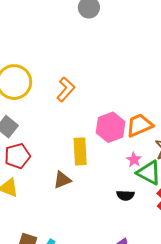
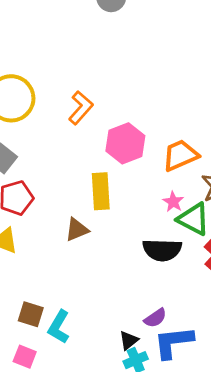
pink hexagon: (111, 127) -> (125, 143), moved
black semicircle: (125, 195) -> (162, 250), size x1.6

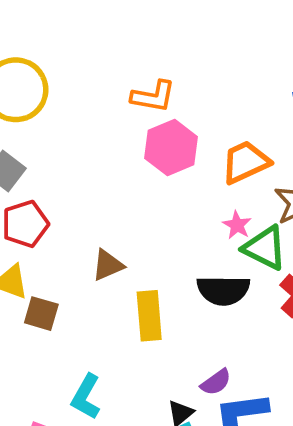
orange L-shape: (81, 108) -> (153, 96), moved, turned 60
yellow rectangle: (101, 191) -> (149, 316), moved
brown square: (31, 314) -> (41, 314), moved

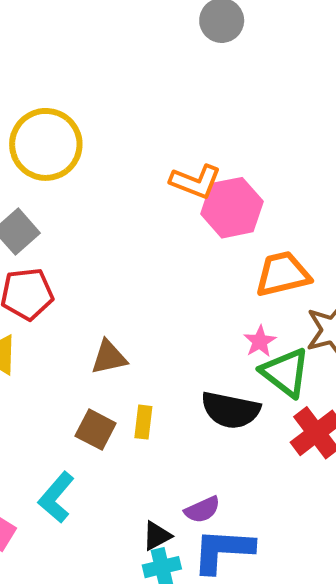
pink hexagon: (171, 148) -> (232, 208), moved
brown square: (41, 314) -> (96, 430), moved
yellow rectangle: (149, 316) -> (143, 422), size x0.6

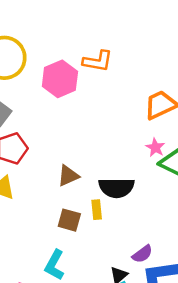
pink hexagon: (232, 208) -> (60, 79), moved
black semicircle: (231, 410) -> (116, 188), moved

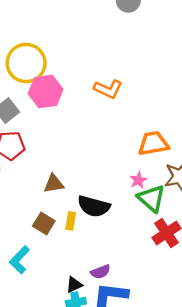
pink hexagon: (60, 79) -> (46, 91), moved

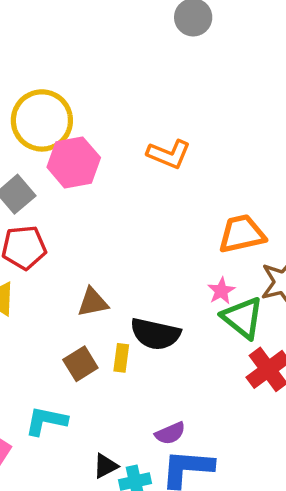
brown square: (44, 223) -> (80, 364), turned 30
cyan L-shape: (19, 260) -> (46, 421), turned 60
black triangle: (74, 285) -> (105, 466), moved

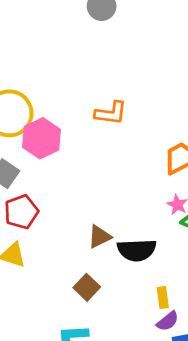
brown triangle: (93, 302) -> (99, 237), moved
yellow rectangle: (121, 358) -> (163, 298), moved

